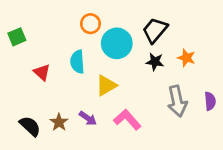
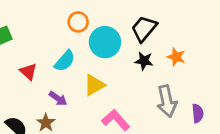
cyan semicircle: (77, 62) -> (65, 61), turned -135
purple semicircle: (210, 101) -> (198, 113), moved
purple arrow: (88, 118) -> (58, 99), moved

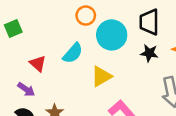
black trapezoid: (144, 29) -> (149, 22), turned -40
purple arrow: (58, 99) -> (26, 89), moved

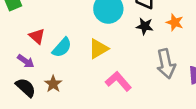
cyan semicircle: (73, 53) -> (62, 47), moved

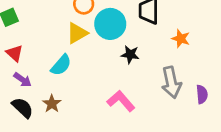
black star: (145, 26) -> (130, 54), moved
red triangle: (37, 36) -> (15, 53), moved
yellow triangle: (98, 49) -> (77, 33), moved

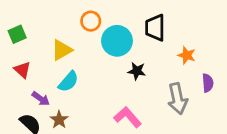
yellow triangle: (77, 33) -> (62, 50), moved
purple arrow: (23, 80) -> (41, 99), moved
purple semicircle: (202, 94) -> (208, 83), moved

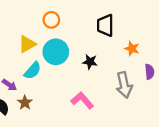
cyan circle: (117, 41) -> (56, 52), moved

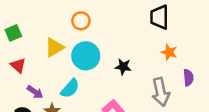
black trapezoid: (105, 25) -> (159, 17), moved
cyan semicircle: (33, 71) -> (70, 88), moved

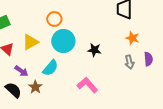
orange circle: (81, 21) -> (54, 19), moved
yellow triangle: (54, 47) -> (30, 42), moved
gray arrow: (161, 92) -> (129, 62), moved, size x0.6

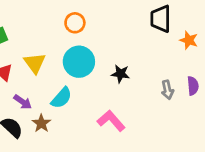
orange circle: (54, 19) -> (75, 23), moved
orange star: (132, 38) -> (189, 40), moved
yellow triangle: (30, 42) -> (35, 63), turned -36

